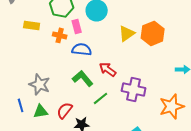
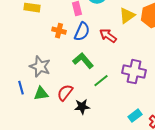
orange cross: (60, 35) -> (59, 31), moved
blue semicircle: (82, 49) -> (82, 32), turned 108
red arrow: (108, 69) -> (108, 36), moved

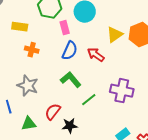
orange cross: (59, 31) -> (32, 50), moved
green triangle: (41, 94) -> (29, 124), moved

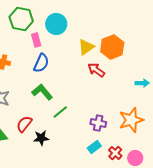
red arrow: (96, 55) -> (96, 70), moved
purple cross: (122, 91) -> (98, 123), moved, size x0.7

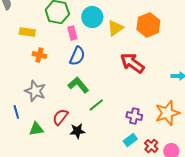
yellow triangle: (86, 47) -> (115, 28), moved
orange hexagon: (112, 47) -> (148, 25), moved
red arrow: (96, 70) -> (132, 63), size x1.4

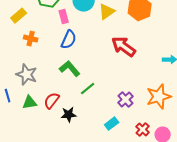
yellow rectangle: (27, 32) -> (19, 16), turned -49
purple cross: (134, 116) -> (126, 100), turned 35
green triangle: (36, 129) -> (30, 103), moved
cyan rectangle: (130, 140) -> (112, 124), moved

